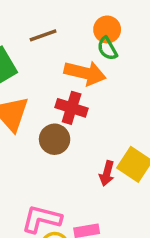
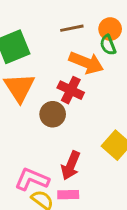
brown line: (43, 35) -> (72, 28), moved
red arrow: (107, 173) -> (71, 165), moved, size x1.4

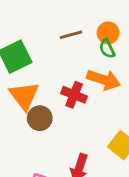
orange arrow: (86, 63) -> (104, 80), moved
brown circle: (53, 114) -> (40, 118), moved

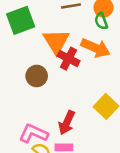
orange triangle: (24, 96) -> (56, 41), moved

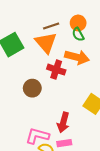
orange triangle: (56, 41) -> (46, 43), moved

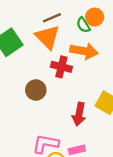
orange circle: (78, 23) -> (95, 17), moved
red arrow: (63, 122) -> (79, 114), moved

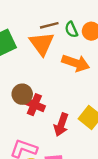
green semicircle: (83, 25) -> (71, 29), moved
red cross: (61, 67) -> (34, 105), moved

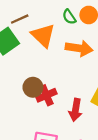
brown line: (49, 25) -> (20, 19), moved
red cross: (34, 105) -> (46, 95), turned -36

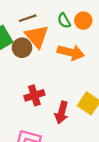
brown line: (20, 19) -> (28, 18), moved
brown circle: (33, 87) -> (22, 48), moved

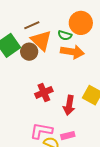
green semicircle: (64, 21) -> (65, 35), moved, turned -40
orange circle: (83, 21) -> (81, 23), size x1.5

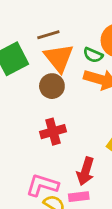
brown circle: (29, 52) -> (52, 86), moved
red arrow: (69, 105) -> (85, 171), moved

